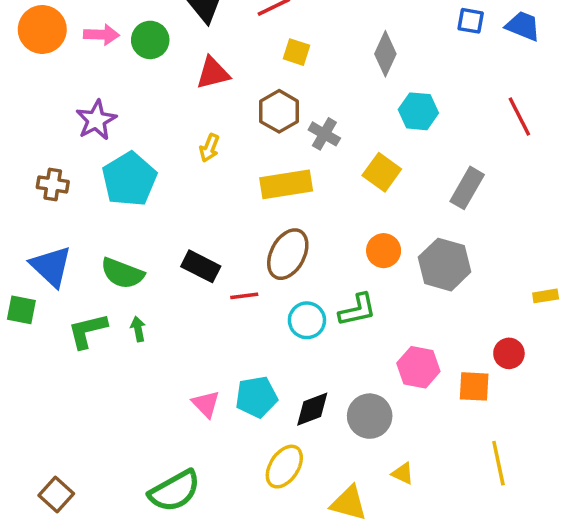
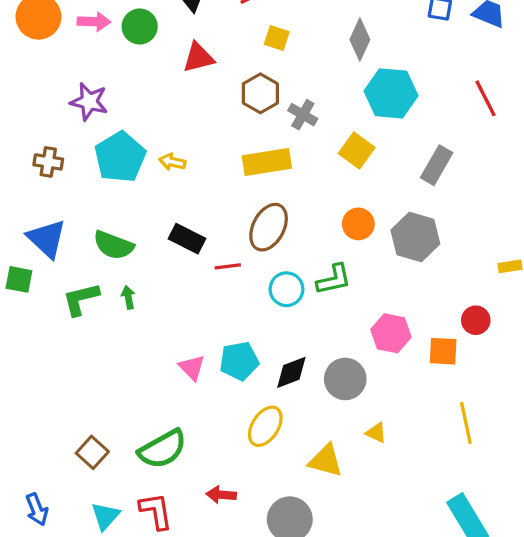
cyan hexagon: (418, 111) -> (391, 93), size x1.4
purple star: (96, 120) -> (89, 102), turned -30
yellow arrow: (209, 148) -> (172, 162), moved, turned 80
brown square: (56, 494) -> (92, 452), moved

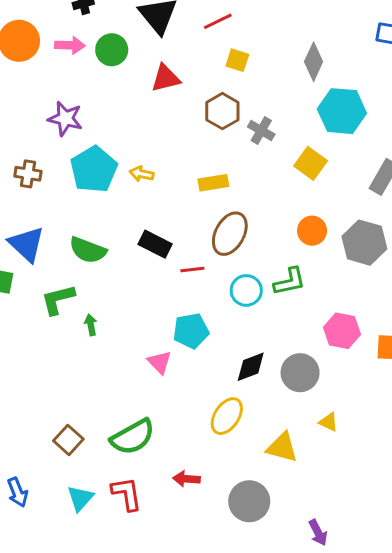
yellow rectangle: (267, 162) -> (213, 183), moved, size x0.7
green arrow: (128, 297) -> (91, 325), moved
cyan pentagon: (239, 361) -> (191, 331), moved

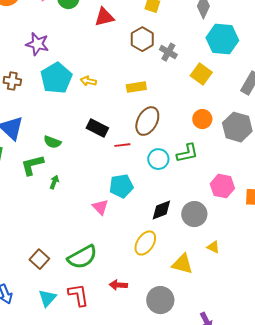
green semicircle: (88, 250) -> (52, 142), moved, size x0.7
green arrow: (91, 325) -> (54, 182), turned 32

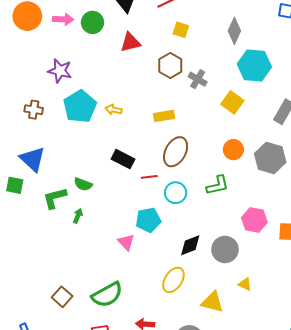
green semicircle: (52, 142) -> (83, 184), moved
cyan circle: (158, 159) -> (176, 193), moved

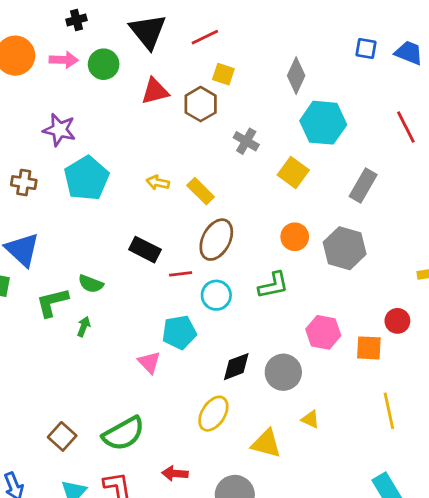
brown hexagon: (170, 66) -> (201, 104), moved
yellow arrow: (114, 110) -> (158, 183), moved
yellow rectangle: (164, 116) -> (201, 191), turned 54

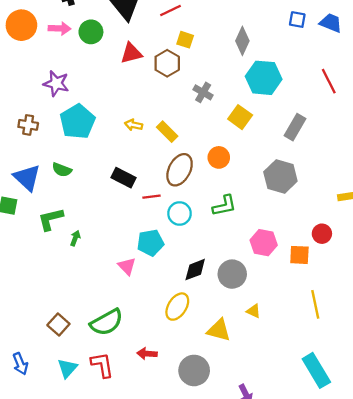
orange circle: (295, 237) -> (219, 157), moved
green semicircle: (91, 284) -> (62, 170), moved

